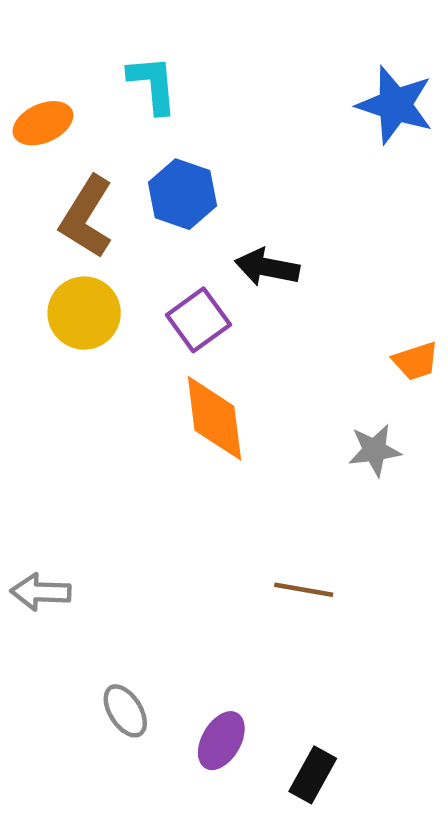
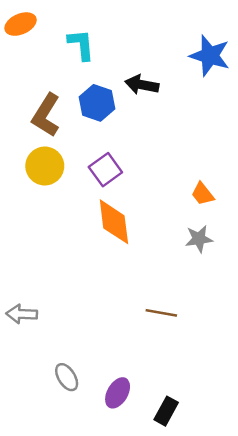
orange ellipse: (43, 123) -> (21, 24), moved
black arrow: (267, 267) -> (142, 85), moved
orange trapezoid: (416, 361) -> (203, 194), moved, turned 70

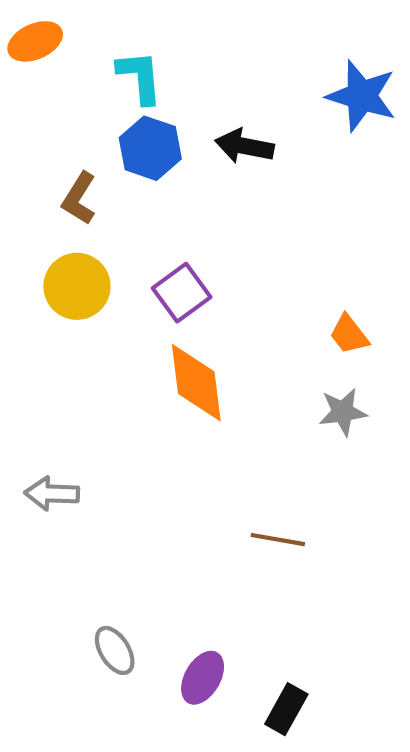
blue hexagon: (97, 103) -> (150, 148), moved
brown L-shape: (46, 115) -> (79, 198), size x0.7
gray arrow: (22, 314) -> (52, 494), moved

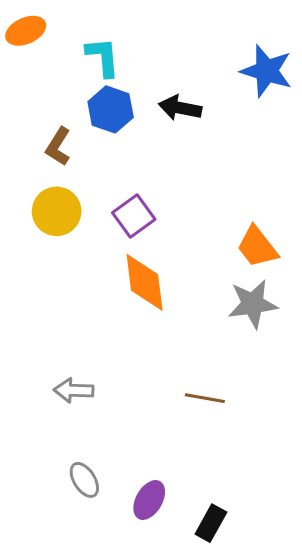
orange trapezoid: (349, 334) -> (257, 247), size x1.4
gray star: (343, 412) -> (253, 304), size x1.4
gray arrow: (52, 494) -> (74, 390), moved

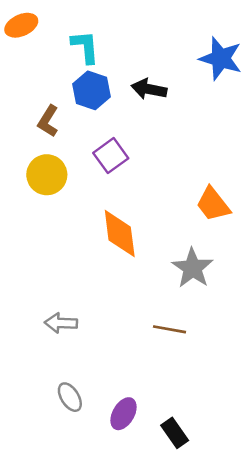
purple square: (134, 216) -> (111, 156), moved
gray star: (253, 304) -> (193, 268), moved, turned -30
black rectangle: (211, 523) -> (175, 433), turned -64

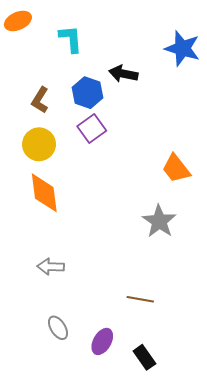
blue hexagon: (92, 90) -> (88, 93), moved
orange diamond: (120, 234) -> (44, 193), moved
brown line: (170, 329) -> (140, 299), moved

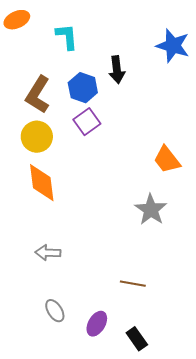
black arrow: (123, 74) -> (117, 70), turned -108
brown L-shape: (40, 100) -> (38, 95), size x1.5

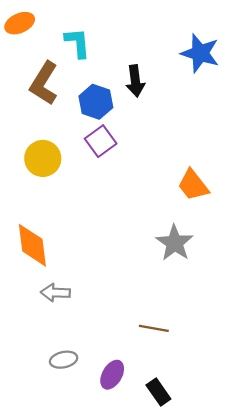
brown L-shape: (38, 95) -> (44, 83), moved
orange diamond: (42, 183) -> (32, 245), moved
gray ellipse: (55, 311) -> (64, 360), turned -70

